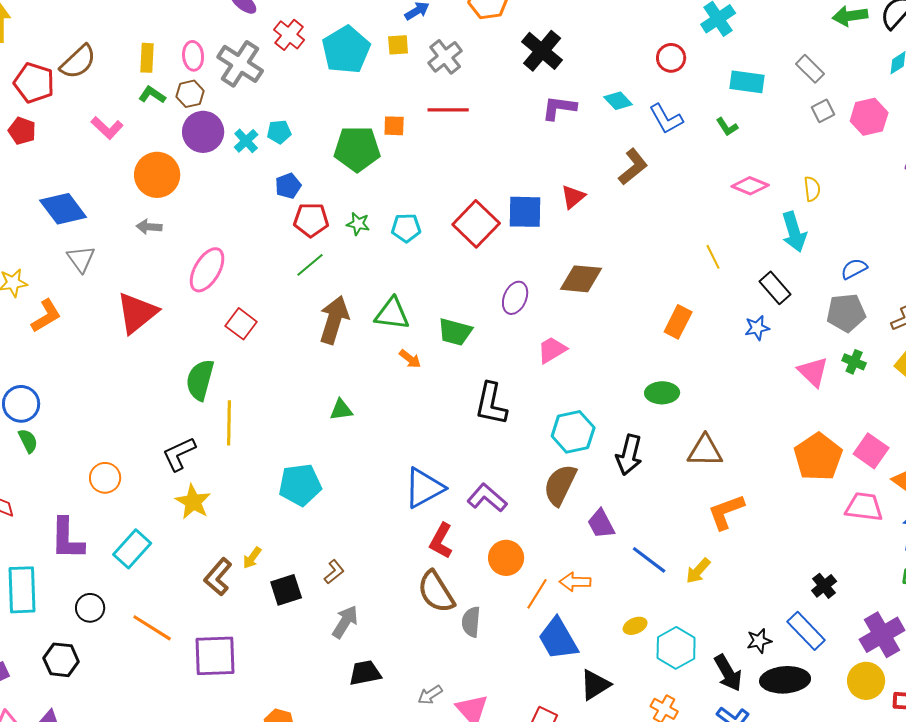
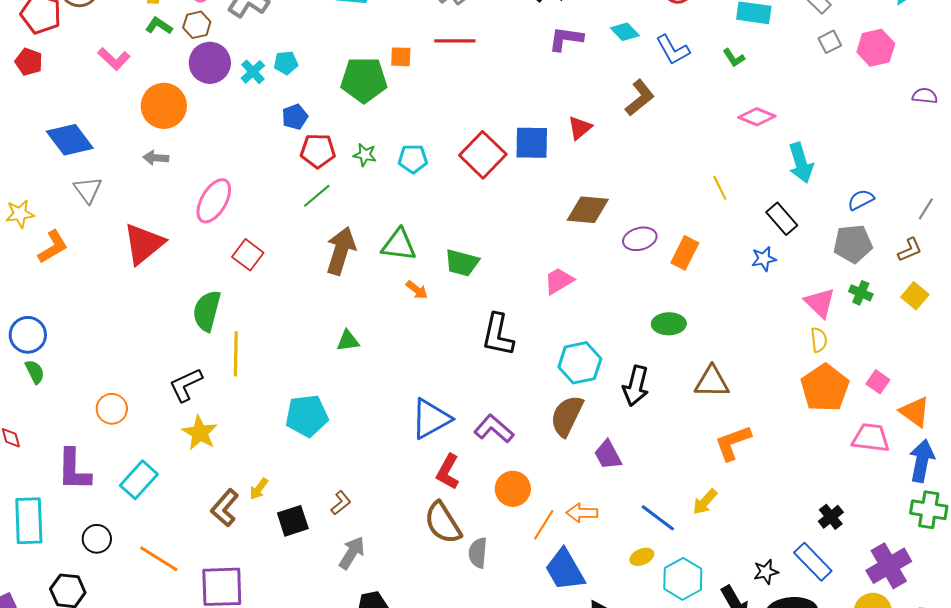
yellow semicircle: (812, 189) -> (819, 340), moved
purple ellipse: (515, 298) -> (640, 239), moved, turned 52
pink square: (871, 451) -> (878, 382), size x0.7
blue line: (649, 560) -> (658, 518), moved

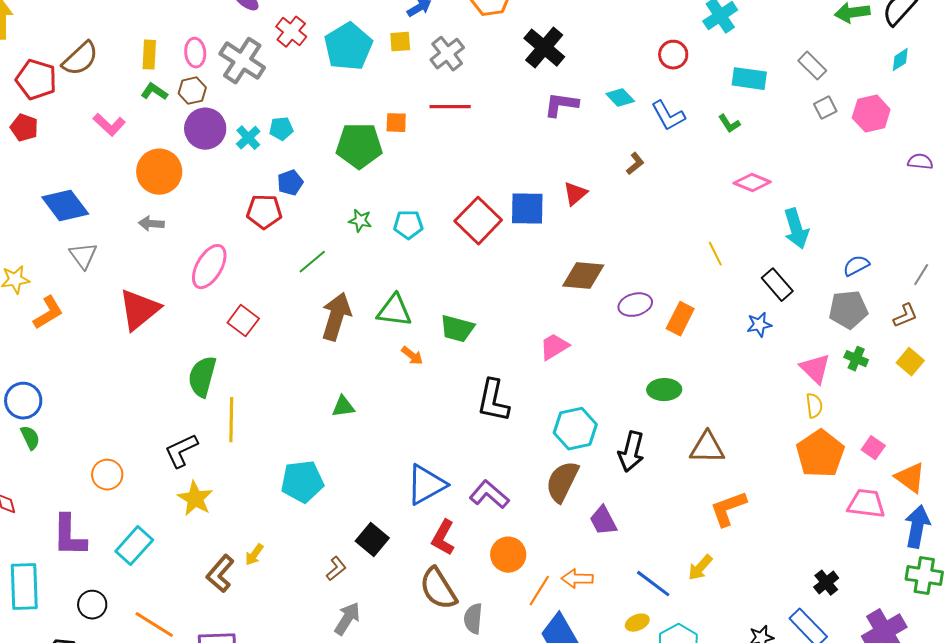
brown L-shape: (640, 98) -> (635, 164), size x0.6
red pentagon: (318, 151) -> (264, 212), moved
black square: (293, 521) -> (372, 540), moved, turned -32

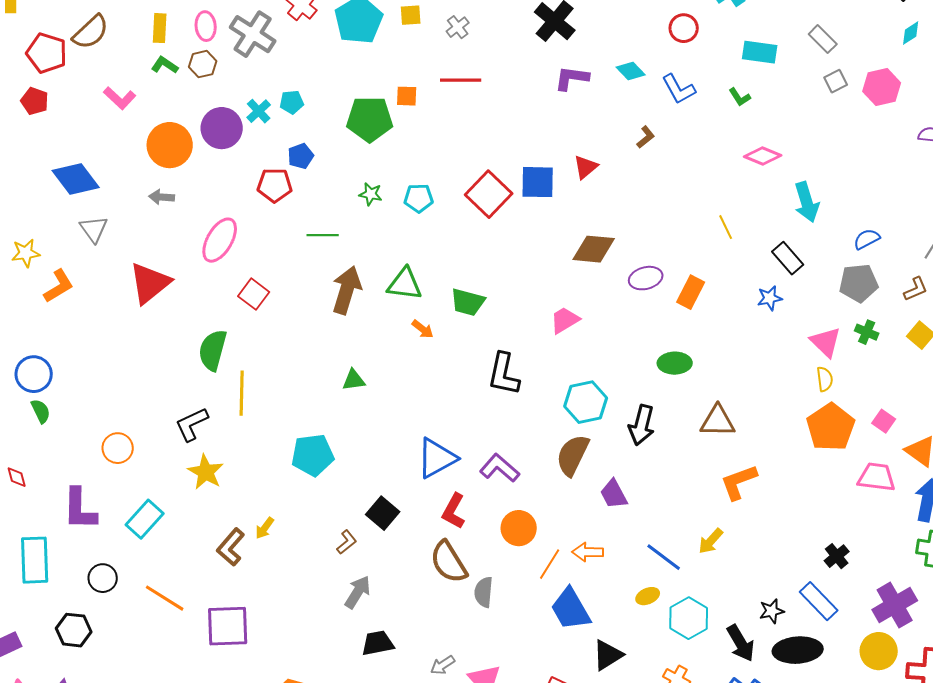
gray cross: (447, 54) -> (458, 27), size x0.7
purple circle: (205, 129) -> (222, 128), moved
green line: (312, 262) -> (323, 235), turned 40

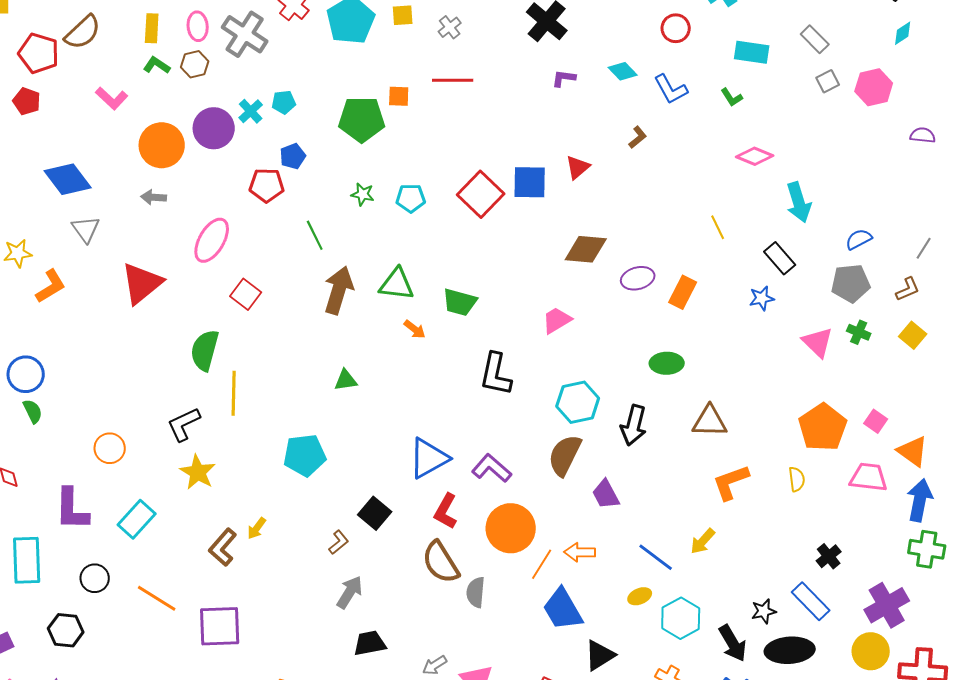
purple L-shape: (572, 78) -> (564, 78), size x0.7
green line: (323, 235) -> (315, 235), turned 64
yellow semicircle: (825, 379) -> (797, 479), moved
orange circle: (519, 528) -> (511, 528), size x1.4

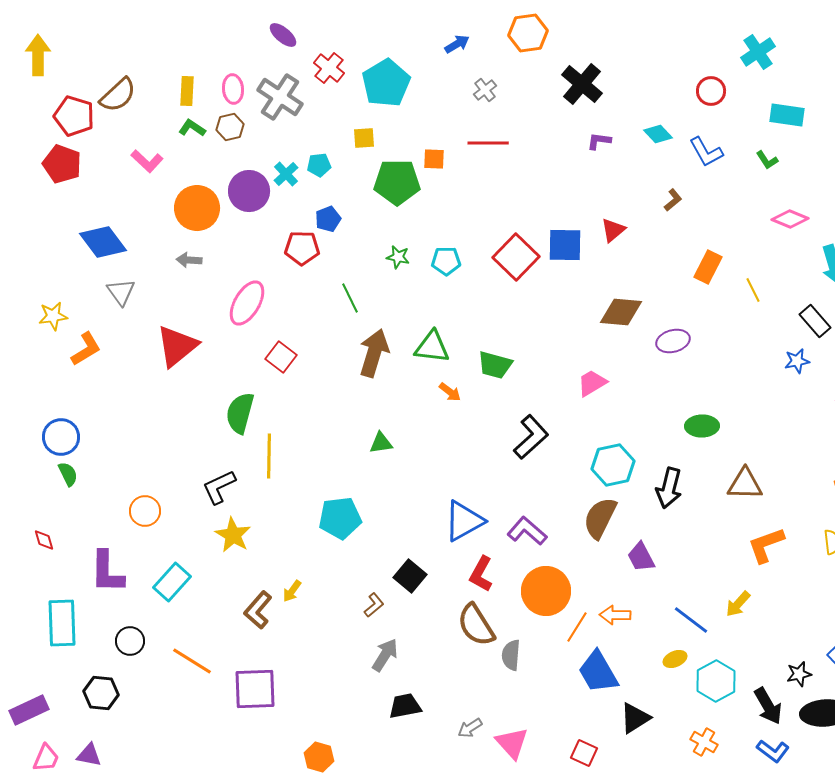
yellow square: (403, 15) -> (364, 138), moved
red pentagon: (27, 101) -> (62, 164), size x1.4
orange rectangle: (683, 292) -> (708, 267), moved
black L-shape: (496, 374) -> (531, 437), turned -144

